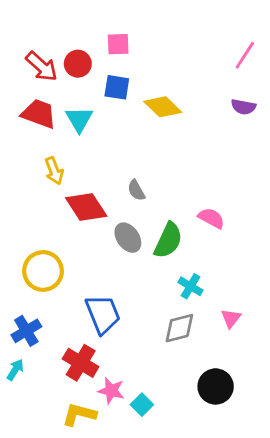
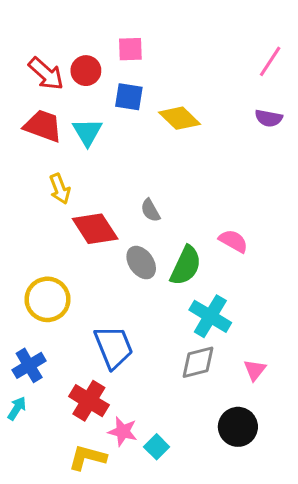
cyan cross: (191, 286) -> (210, 316), size x1.5
pink triangle: (231, 318) -> (255, 370), moved

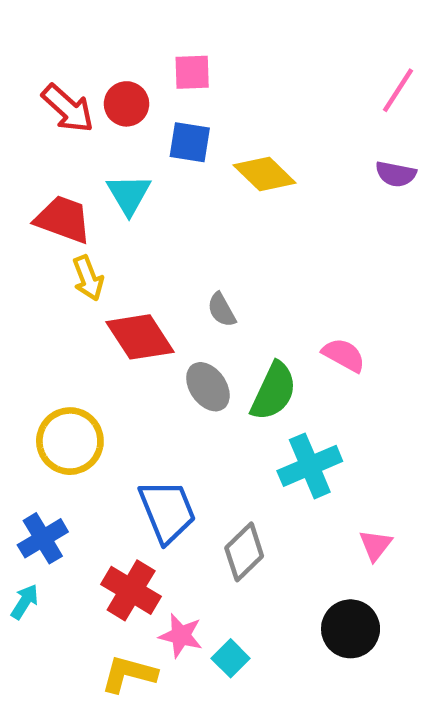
red trapezoid: (43, 126) -> (63, 219), moved
cyan cross: (210, 316) -> (310, 466), turned 36
gray diamond: (198, 362) -> (244, 552), moved, turned -30

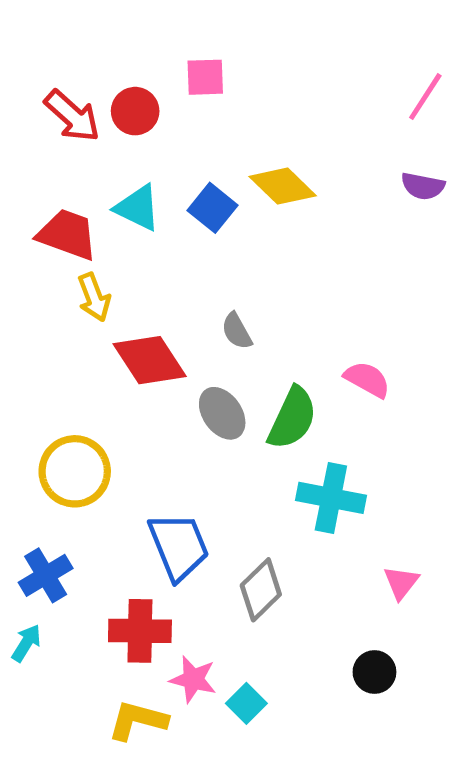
blue square: (190, 142) -> (212, 208), moved, turned 30
cyan triangle: (129, 194) -> (138, 208), turned -33
cyan cross: (310, 466) -> (331, 498), turned 34
red cross: (131, 590) -> (140, 631), turned -30
black circle: (351, 629) -> (374, 672), size x0.7

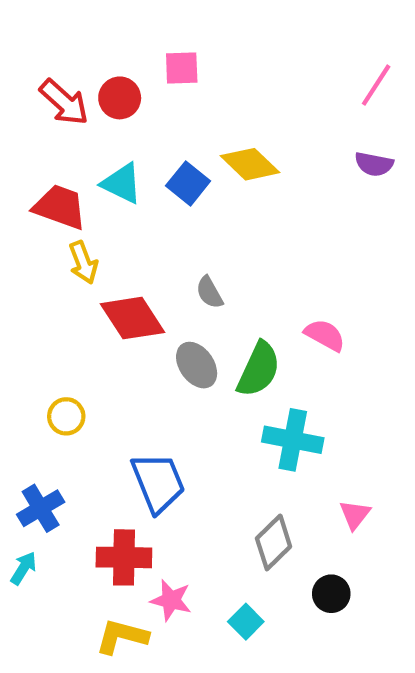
yellow circle: (75, 471) -> (66, 416), size x0.6
gray diamond: (261, 590) -> (274, 542), moved
cyan square: (246, 703) -> (246, 622), moved

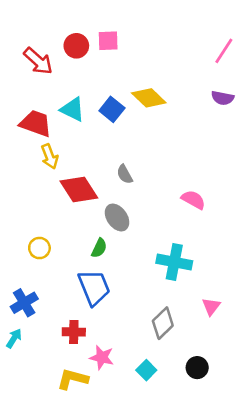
red circle: (120, 98) -> (76, 46), moved
green semicircle: (259, 369) -> (99, 248), moved, size x0.6
red cross: (124, 557) -> (74, 332), size x0.7
black circle: (331, 594) -> (197, 368), moved

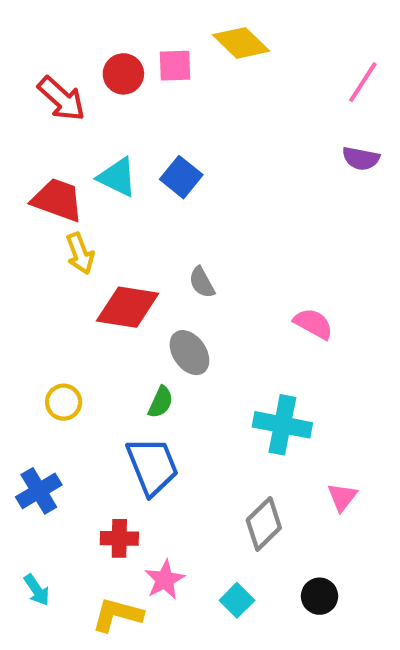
yellow diamond: (149, 98) -> (241, 43), moved
red diamond: (79, 190) -> (128, 307), turned -48
cyan arrow: (14, 338) -> (37, 590), moved, turned 114
pink star: (102, 357) -> (165, 580), turned 30

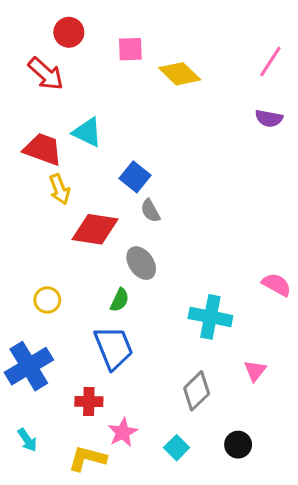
yellow diamond: (241, 43) -> (180, 74), moved
red circle: (123, 74) -> (69, 32), moved
blue square: (181, 177) -> (135, 177), moved
pink semicircle: (313, 324) -> (277, 285), moved
blue cross: (39, 491) -> (29, 366), size x1.4

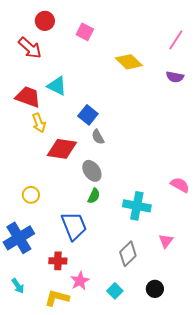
pink square: (130, 49) -> (85, 32), turned 30
yellow diamond: (180, 74) -> (129, 62), moved
green semicircle: (120, 300) -> (94, 196), moved

